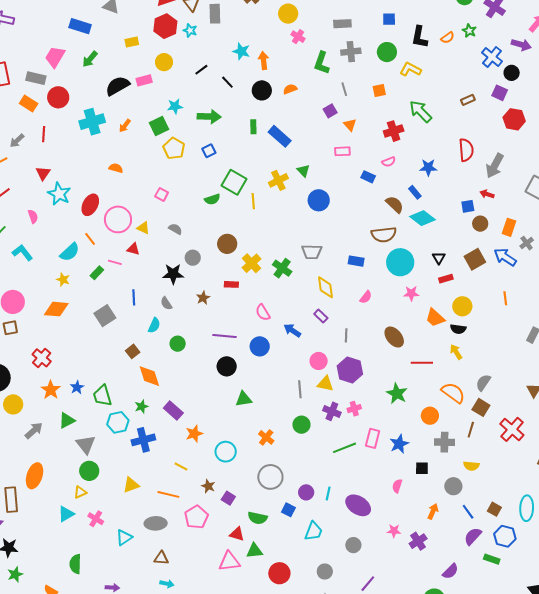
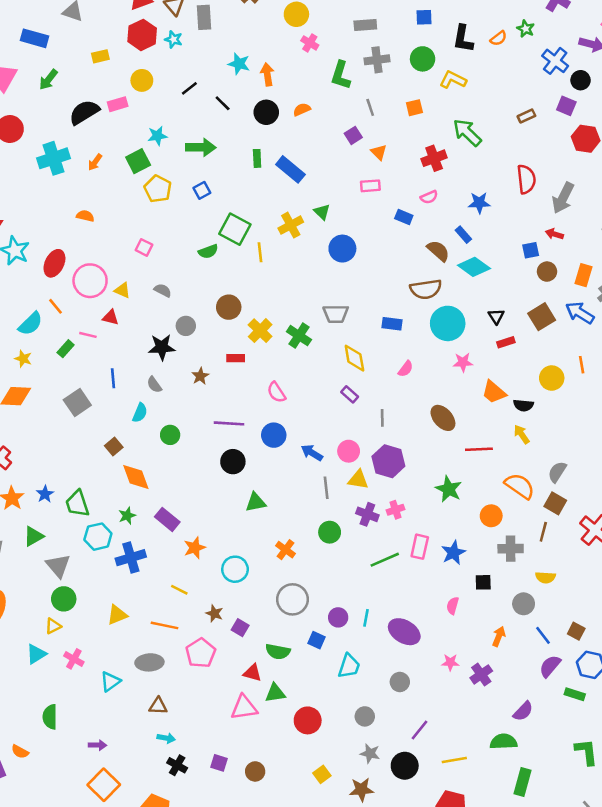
yellow circle: (462, 306) -> (552, 378), moved
blue arrow: (292, 330) -> (312, 453), moved

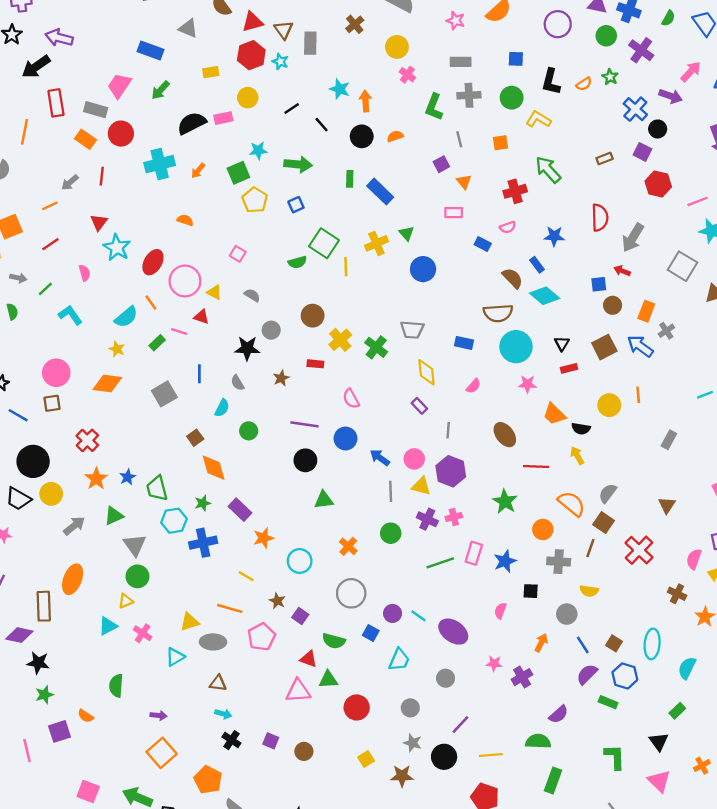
yellow triangle: (117, 615) -> (190, 622), moved
cyan line: (366, 618) -> (418, 616), turned -70

